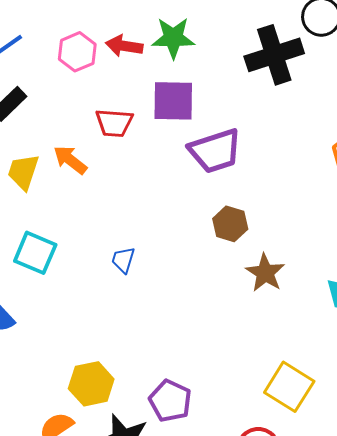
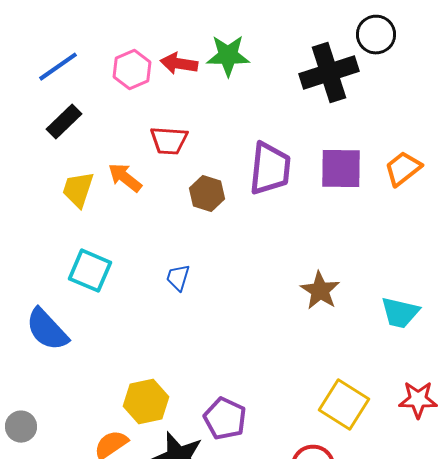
purple square: (173, 101) -> (341, 169), moved
purple trapezoid: (215, 151) -> (270, 169), turned -66
brown hexagon: (230, 224) -> (207, 194), moved

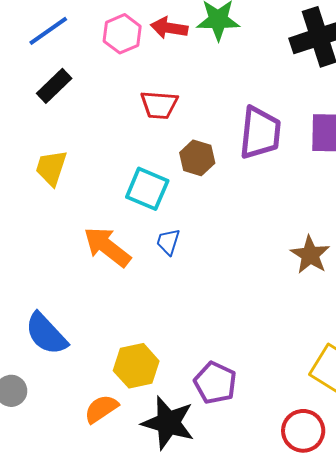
orange arrow: (125, 178) -> (107, 247), moved, size x1.4
yellow trapezoid: (78, 190) -> (51, 168), moved
cyan square: (90, 271) -> (147, 189), moved
blue semicircle: (47, 330) -> (46, 334), moved

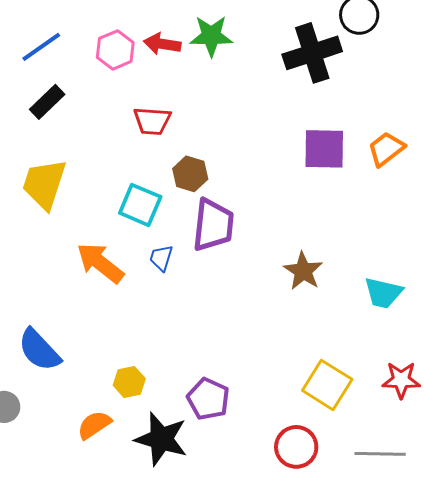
purple trapezoid: (260, 133) -> (213, 225), moved
yellow trapezoid: (51, 168) -> (44, 184), size x1.4
yellow hexagon: (136, 366) -> (129, 382), size x0.7

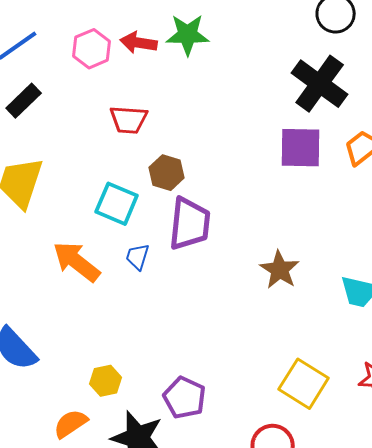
black cross: (312, 53) -> (320, 84), moved, turned -36

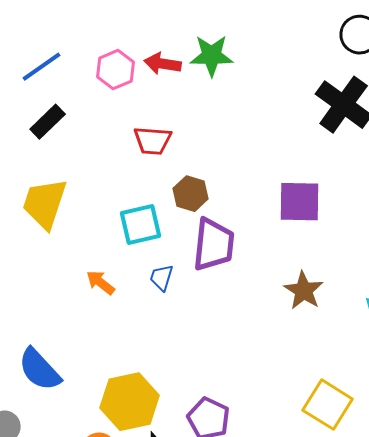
purple square: (301, 148) -> (300, 202), moved
cyan square: (117, 204) -> (141, 225), turned -36
orange arrow: (77, 262) -> (101, 283), size x0.6
yellow hexagon: (106, 381) -> (130, 402), size x1.8

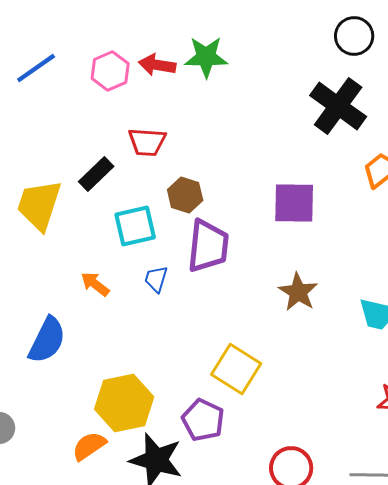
black rectangle: (48, 122) -> (96, 174), moved
blue semicircle: (40, 370) -> (47, 340), moved, turned -111
yellow square: (328, 405) -> (236, 369), moved

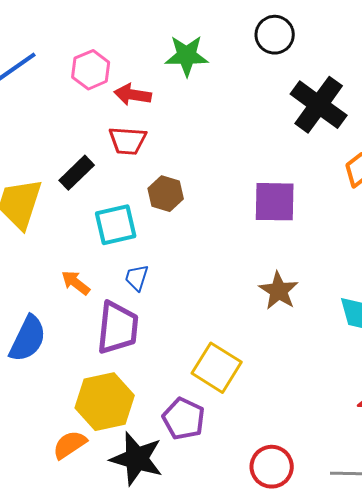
black circle: (354, 36) -> (275, 35), moved
red arrow: (157, 65) -> (133, 95), moved
purple trapezoid: (208, 246) -> (118, 328), moved

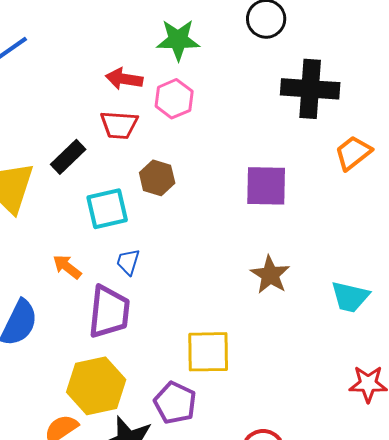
pink hexagon: (91, 70) -> (174, 99), moved
black cross: (319, 105) -> (310, 89), turned -32
yellow square: (217, 368) -> (208, 352), turned -33

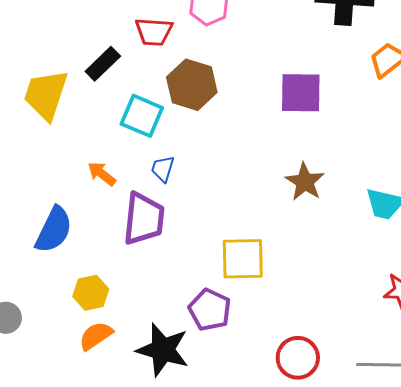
brown hexagon: (157, 178) -> (192, 85), size x1.4
cyan square: (107, 209) -> (142, 116), turned 36
yellow hexagon: (96, 386) -> (91, 293), moved, size x0.6

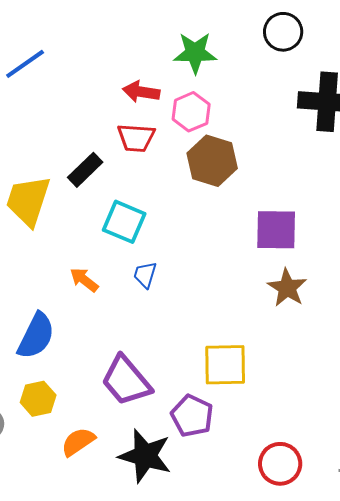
brown hexagon: (192, 85) -> (212, 161), moved
purple square: (301, 93) -> (276, 230), moved
purple trapezoid: (144, 219) -> (126, 381), moved, turned 134
yellow hexagon: (91, 293) -> (38, 399), moved

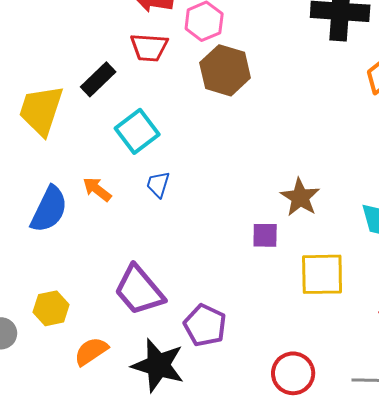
cyan square: (124, 222) -> (137, 131), turned 30
purple square: (276, 230) -> (265, 235), moved, size x0.6
blue semicircle: (36, 336) -> (49, 209), moved
yellow square: (225, 365) -> (322, 274), moved

